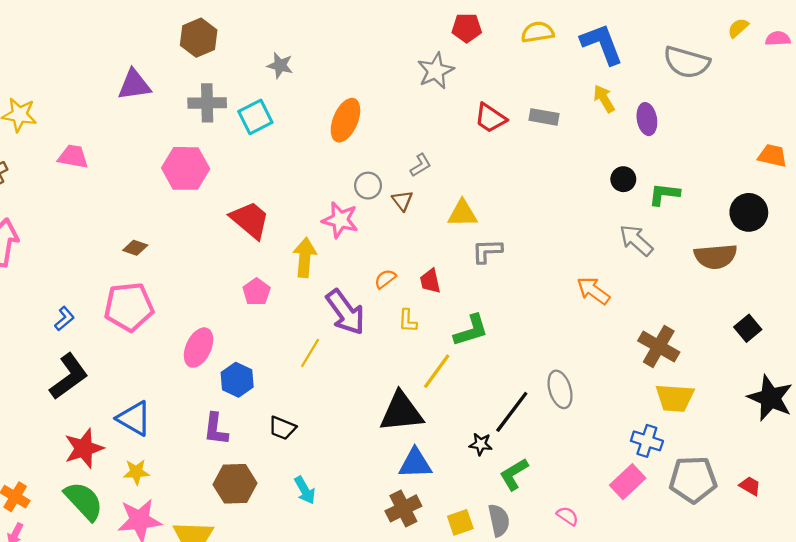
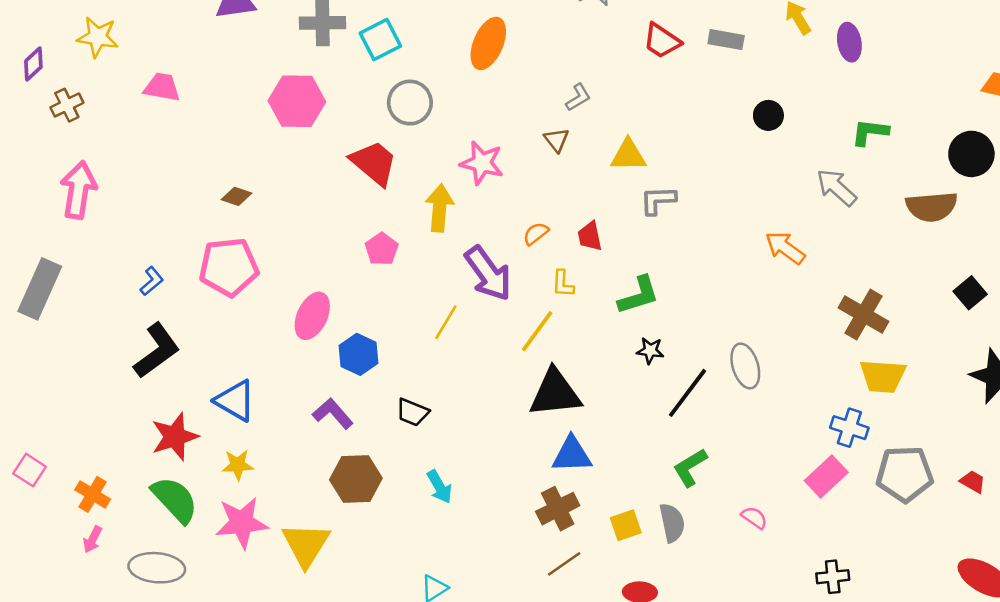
black circle: (623, 179) -> (768, 115), moved
gray circle: (368, 186) -> (410, 103), moved, size x1.4
yellow line: (437, 371) -> (537, 331), moved
purple L-shape: (216, 429) -> (333, 414), turned 132
black star: (481, 444) -> (650, 351), moved

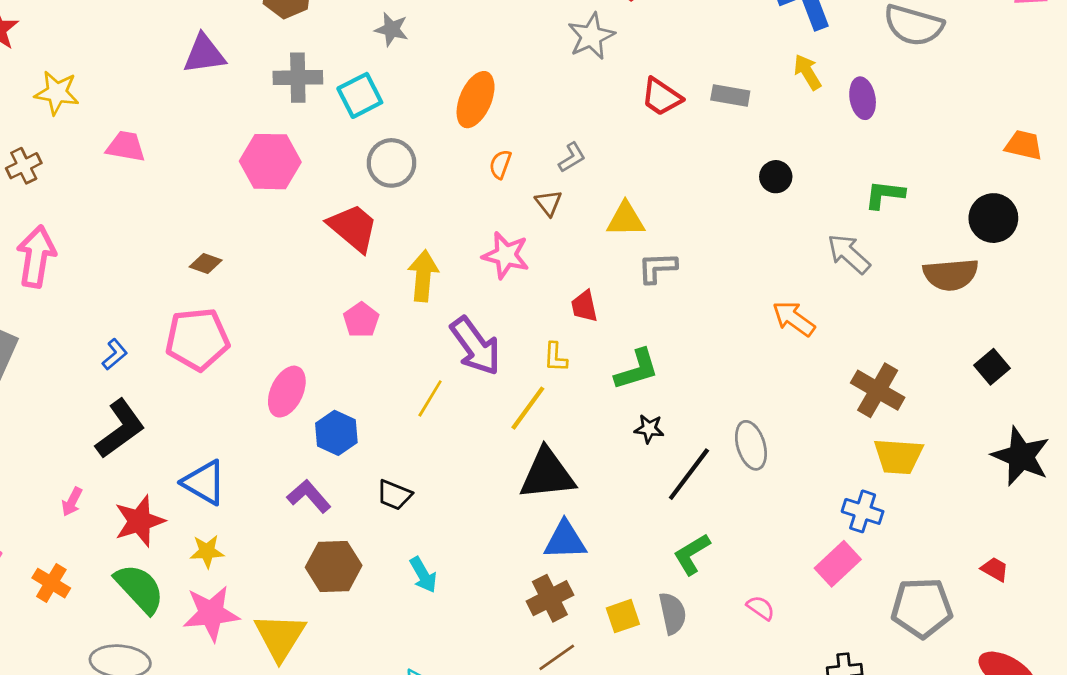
pink star: (482, 163) -> (506, 255), moved
orange semicircle: (536, 234) -> (500, 164), moved, turned -32
gray pentagon: (905, 474) -> (922, 608), moved
pink arrow: (93, 539) -> (72, 502), moved

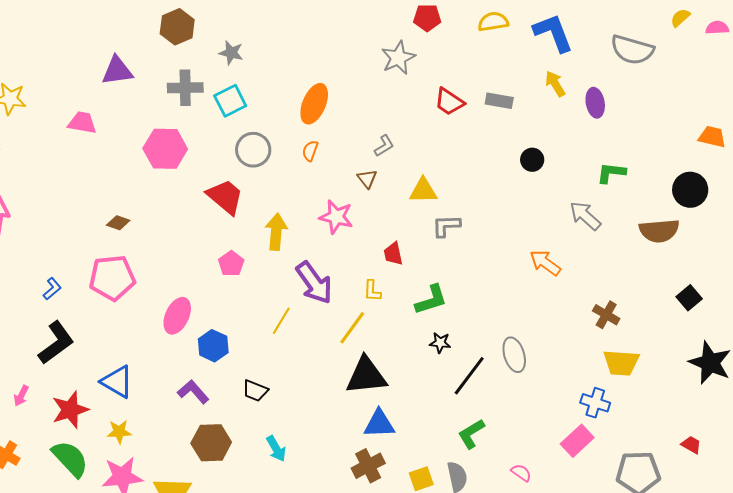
gray star: (392, 29) -> (231, 53), moved
pink trapezoid: (126, 146) -> (82, 123), moved
orange semicircle: (500, 164) -> (310, 151), moved
brown cross: (878, 390) -> (606, 315), size x0.7

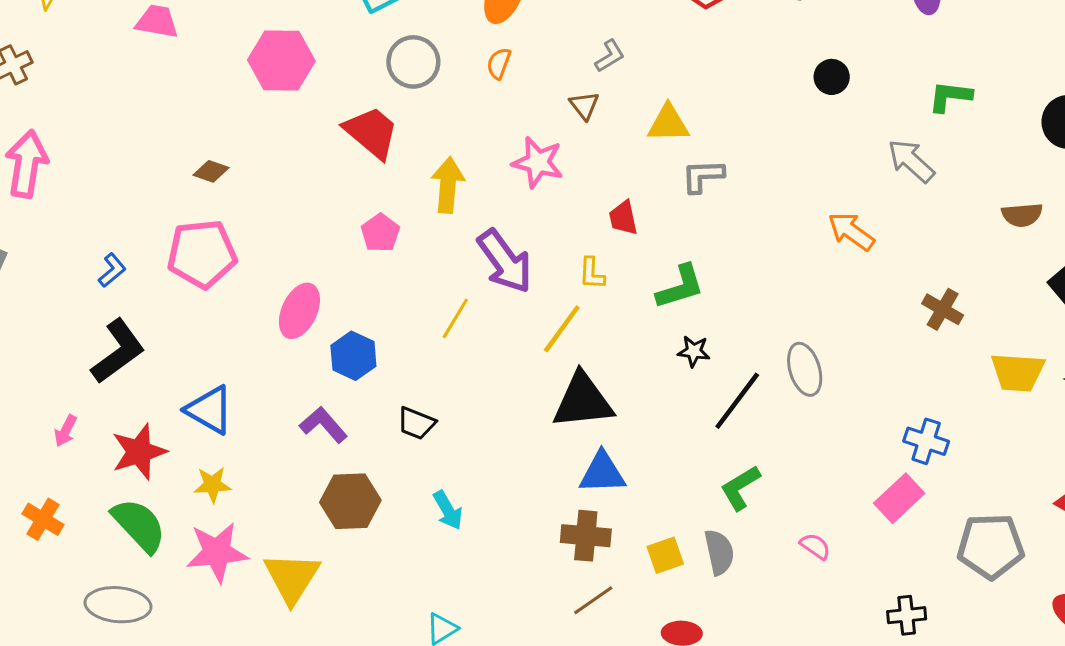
brown semicircle: (659, 231) -> (1022, 215), moved, size x0.7
yellow trapezoid: (621, 363) -> (1018, 372), moved
brown cross: (368, 466) -> (586, 536), turned 32

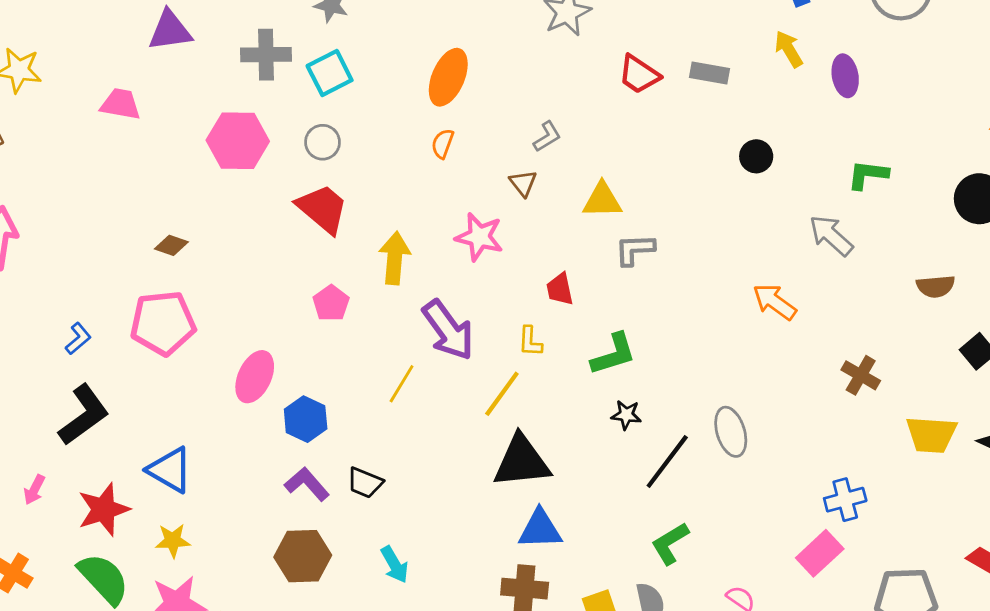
gray circle: (413, 62) -> (323, 142), moved, size x0.7
purple L-shape: (323, 425) -> (307, 484), moved
blue cross: (926, 441) -> (845, 500), turned -33

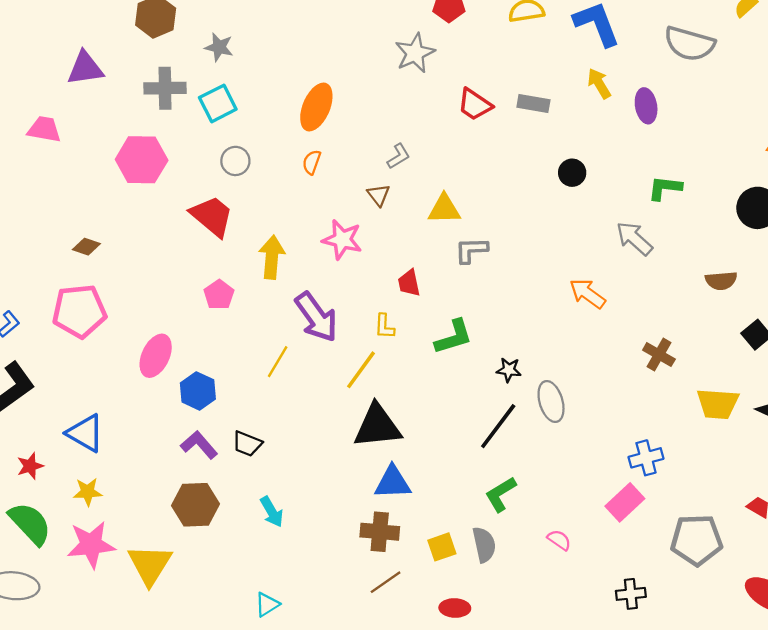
gray circle: (323, 142) -> (235, 161), moved
black star: (626, 415) -> (509, 370), moved
red star: (104, 509) -> (30, 466), size x0.6

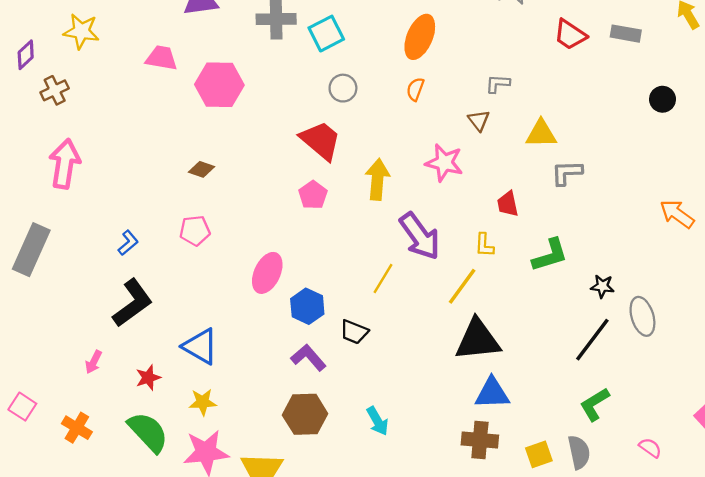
gray L-shape: (398, 156) -> (498, 84), turned -145
pink hexagon: (142, 160) -> (219, 85), moved
pink pentagon: (219, 295) -> (313, 195), moved
pink pentagon: (79, 311) -> (195, 231), size x0.6
black trapezoid: (247, 444) -> (354, 332), moved

